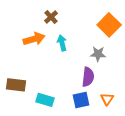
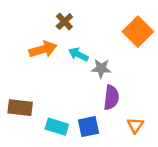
cyan arrow: (62, 43) -> (78, 54), turned -49
gray star: (98, 54) -> (101, 68), moved
blue square: (81, 100) -> (88, 127), moved

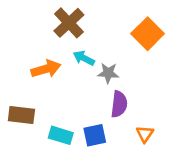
brown cross: (64, 22) -> (69, 23), size x1.6
orange arrow: (43, 49) -> (46, 69), moved

